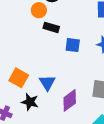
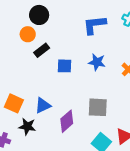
black rectangle: (51, 27) -> (42, 50), turned -49
blue triangle: (47, 83) -> (43, 105), turned 42

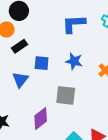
blue triangle: (43, 105) -> (20, 80), moved, turned -30
gray square: (98, 107) -> (66, 95), moved

